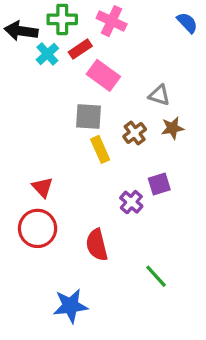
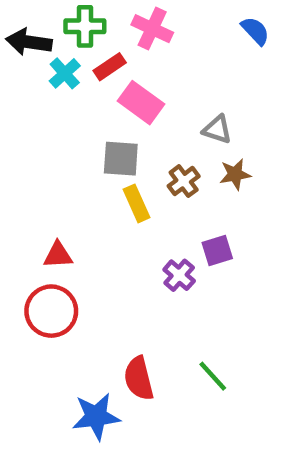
red triangle: (42, 187) -> (58, 255), turned -50
red semicircle: (97, 245) -> (139, 378), moved

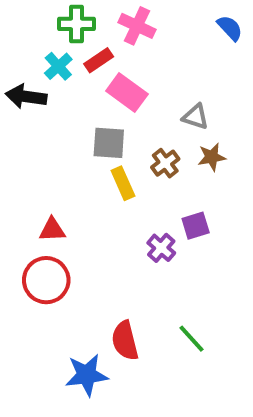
black arrow: (29, 42) -> (26, 97), moved

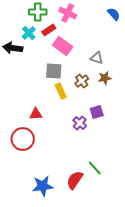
red triangle: (52, 230) -> (36, 114), moved
red semicircle: (125, 341) -> (75, 180), moved, turned 48

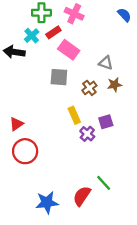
yellow rectangle: (61, 91) -> (74, 115), moved
red triangle: (36, 114) -> (16, 124), moved, turned -32

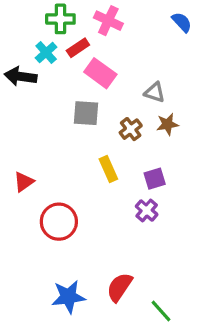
purple cross: (87, 134) -> (147, 210), moved
red circle: (25, 151) -> (59, 222), moved
green line: (104, 183) -> (161, 311), moved

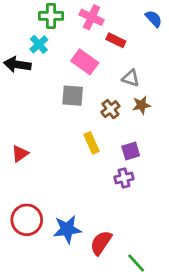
red rectangle: (78, 48) -> (116, 40), moved, turned 60
purple cross: (147, 210) -> (124, 178), turned 36
red circle: (59, 222) -> (27, 220), moved
blue star: (68, 297) -> (67, 229), moved

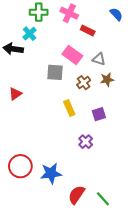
pink rectangle: (85, 62) -> (72, 55), moved
red triangle: (20, 154) -> (15, 94), moved
purple cross: (124, 178) -> (86, 142), moved, turned -32
red semicircle: (101, 243) -> (76, 195), moved

